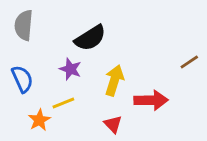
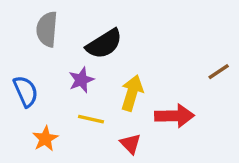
gray semicircle: (24, 25) -> (47, 29), moved
purple star: (70, 69) -> (81, 80), turned 30
yellow line: (63, 103) -> (91, 119), moved, turned 35

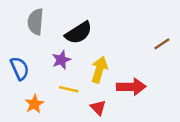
brown line: (219, 72) -> (162, 44), moved

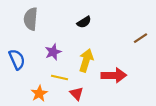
black semicircle: (79, 33) -> (84, 22), moved, size x0.6
orange star: (34, 104) -> (39, 93), moved
red triangle: (98, 108) -> (77, 93), moved

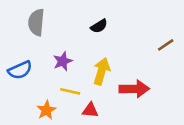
blue semicircle: (17, 59) -> (20, 70), turned 90
red triangle: (77, 93) -> (90, 110), turned -40

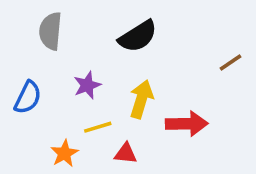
black semicircle: (99, 26) -> (138, 36), size x1.6
blue semicircle: (20, 70) -> (28, 97), turned -40
yellow line: (70, 91) -> (98, 127), turned -30

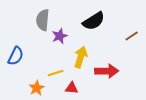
gray semicircle: (50, 31) -> (43, 20), moved
black semicircle: (138, 36) -> (94, 21), moved
purple star: (87, 85) -> (60, 36), moved

